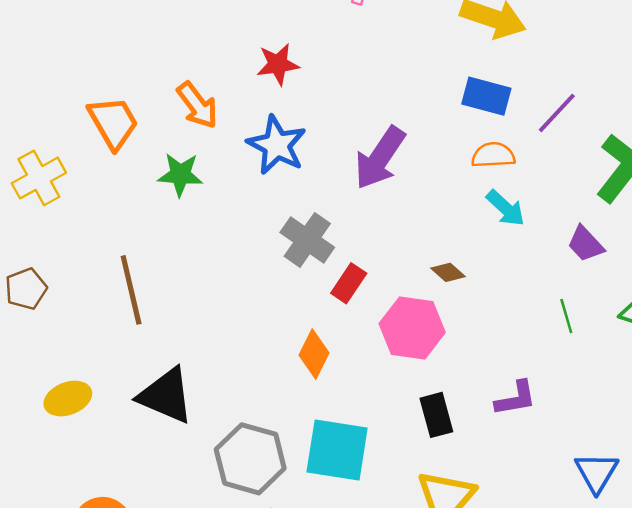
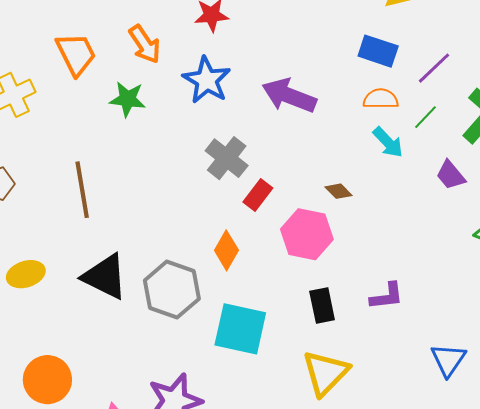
purple arrow: (380, 158) -> (289, 96), turned 74
green line: (566, 316) -> (426, 117), moved, turned 56
gray hexagon: (250, 459) -> (172, 290), moved

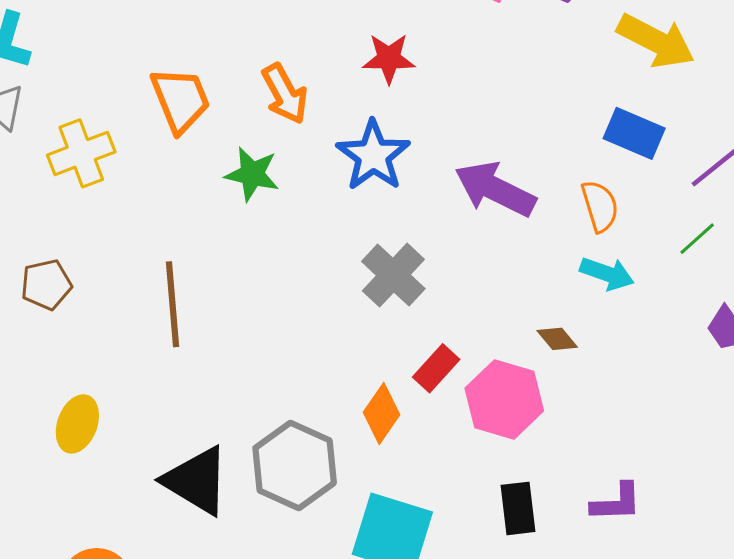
orange semicircle: (381, 99) -> (600, 206), moved, turned 68
cyan arrow: (388, 142) -> (607, 274), moved, turned -32
red rectangle: (258, 195) -> (436, 368), moved
yellow ellipse: (26, 274) -> (77, 424), turned -57
black triangle: (105, 277) -> (196, 481), moved

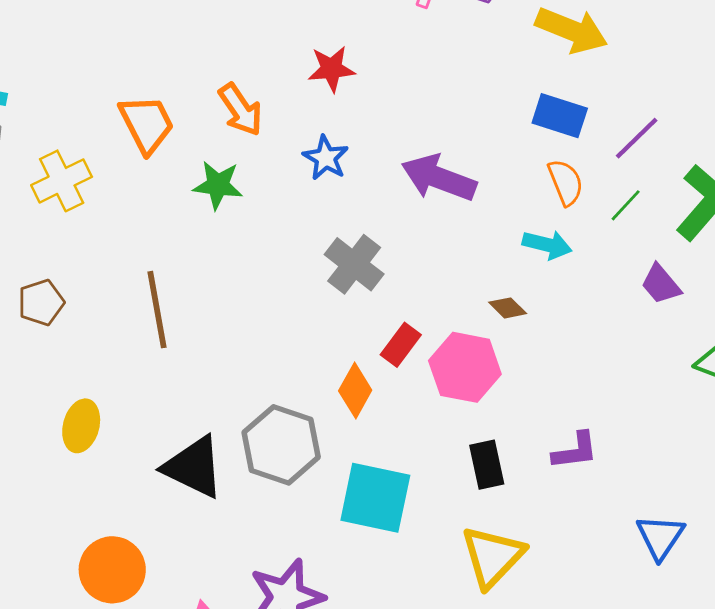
blue star: (373, 155) -> (326, 158), size x0.7
orange semicircle: (600, 206) -> (566, 182), moved

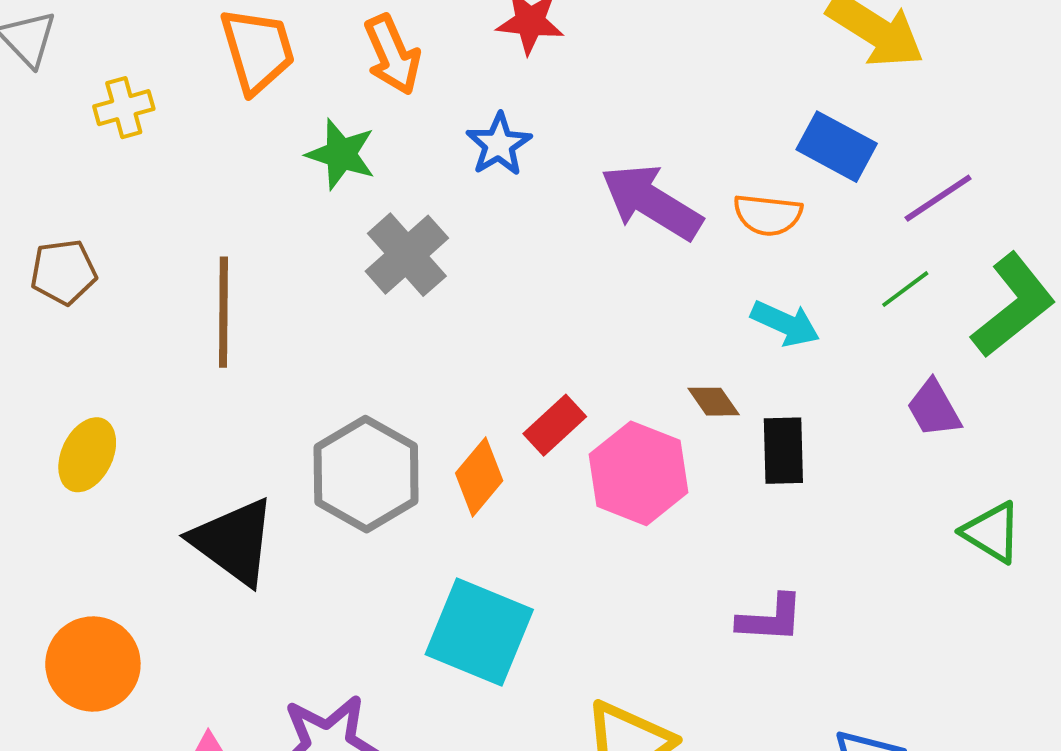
yellow cross: (62, 181) -> (124, 108), size x0.7
orange semicircle: (566, 182) -> (768, 215), moved, turned 108
gray cross: (354, 264) -> (407, 255), moved
gray hexagon: (281, 445) -> (366, 474), moved
black rectangle: (487, 465) -> (783, 451), moved

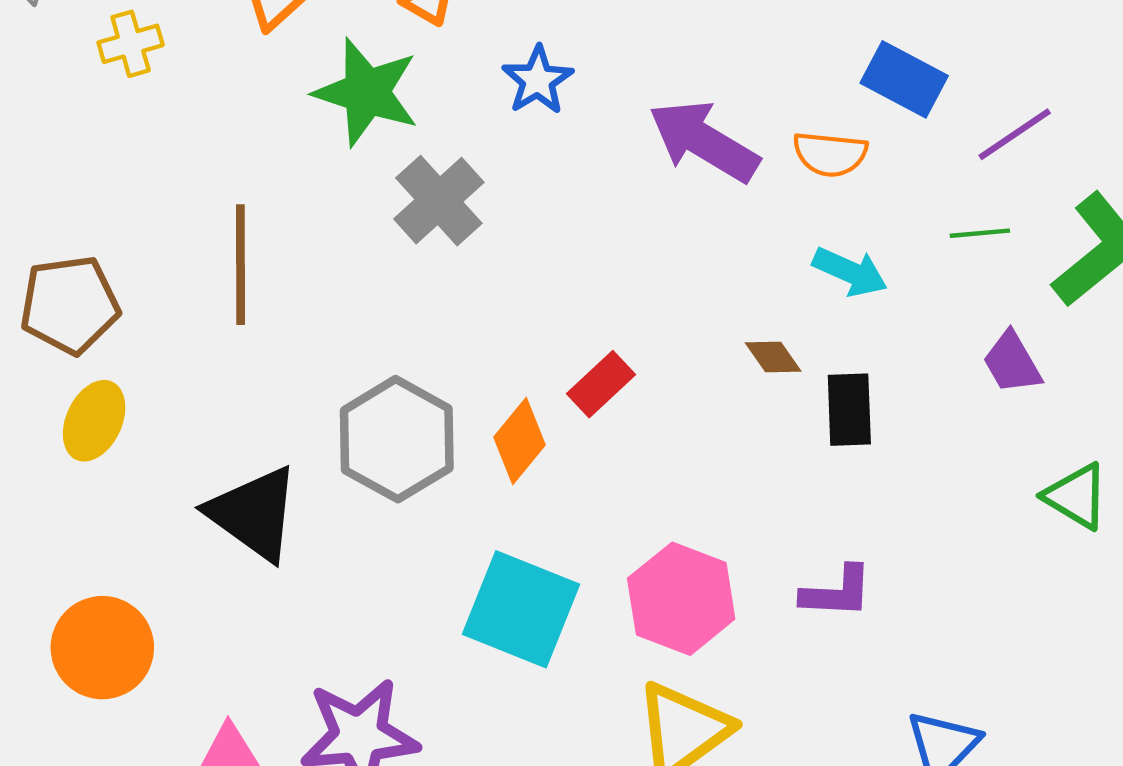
green star: (341, 154) -> (367, 92), size x1.4
brown pentagon: (63, 272) -> (70, 305), moved, size x1.4
green line: (905, 289) -> (980, 233), turned 32
pink hexagon: (639, 473) -> (681, 599), moved

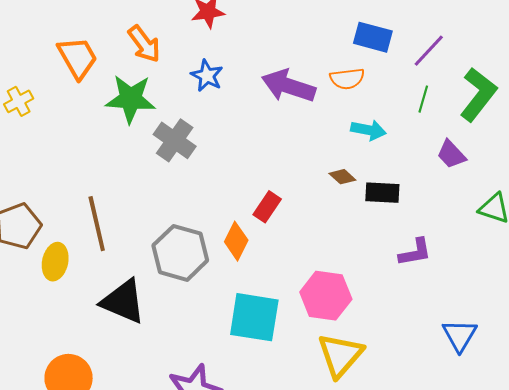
green line: (980, 233) -> (423, 99), turned -56
brown line: (241, 265) -> (97, 224), moved
black rectangle: (849, 410) -> (382, 193), turned -72
yellow ellipse: (94, 421) -> (55, 262), moved
purple L-shape: (837, 592) -> (415, 252), moved

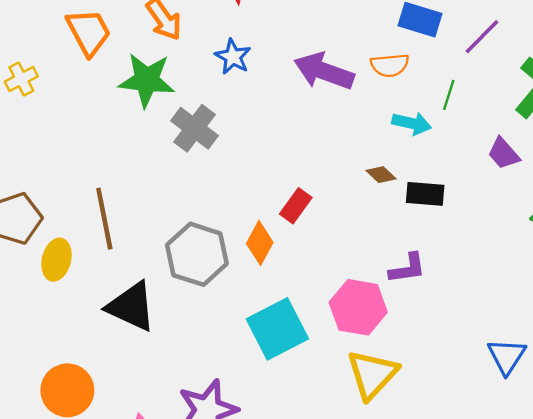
green line: (423, 99) -> (449, 95), moved
purple L-shape: (415, 252) -> (407, 268), moved
cyan square: (254, 317) -> (277, 329), turned -38

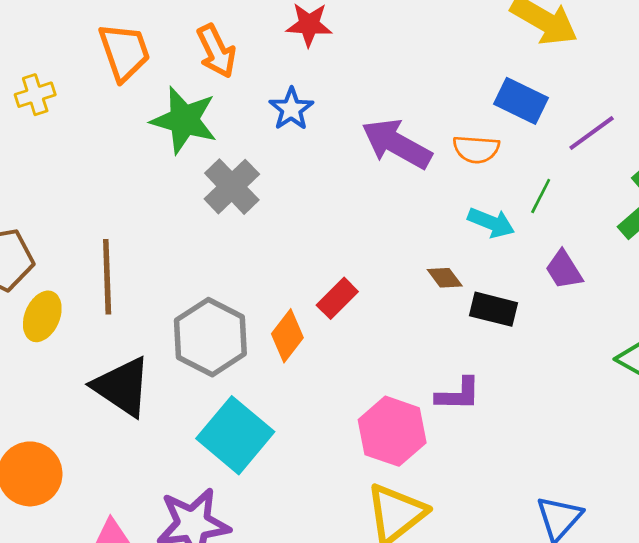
purple trapezoid: (504, 154) -> (564, 270), moved
cyan square: (277, 329) -> (235, 435), moved, turned -32

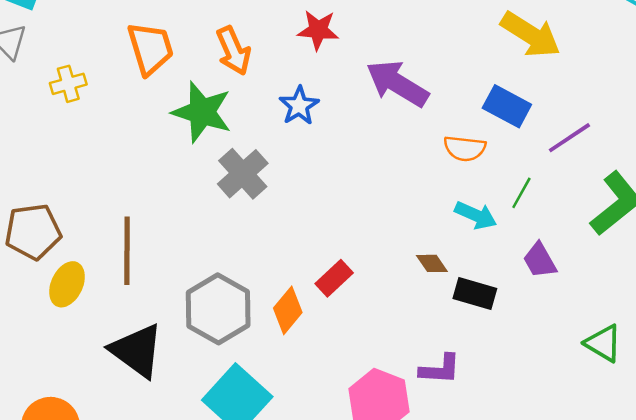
purple arrow: (397, 144) -> (397, 84), moved

